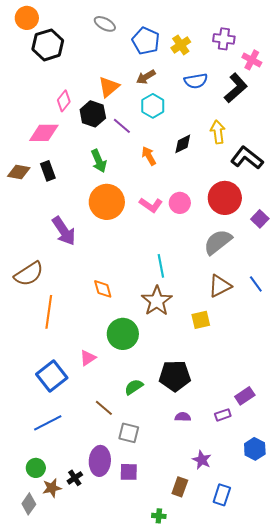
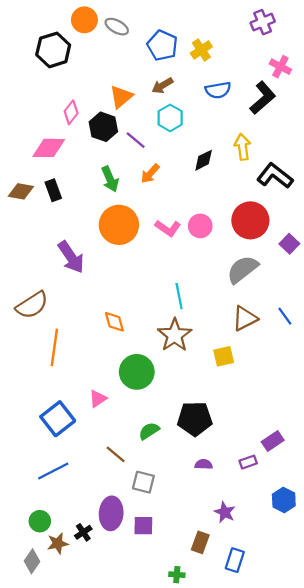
orange circle: (27, 18) -> (84, 20), moved
purple cross: (224, 39) -> (263, 22), moved, turned -30
orange arrow: (149, 156) -> (150, 174), moved, turned -108
blue rectangle: (222, 495) -> (235, 560), moved

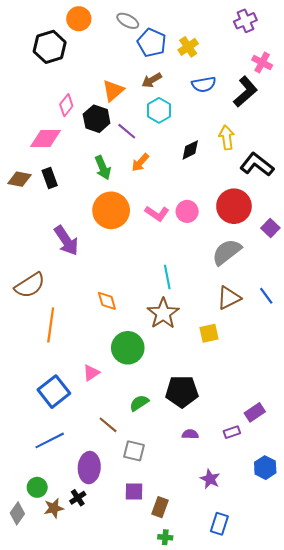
gray ellipse: (117, 27) -> (128, 21), moved
purple ellipse: (111, 513) -> (89, 468), moved
brown rectangle: (200, 542) -> (160, 507), moved
gray diamond: (32, 561) -> (17, 513), moved

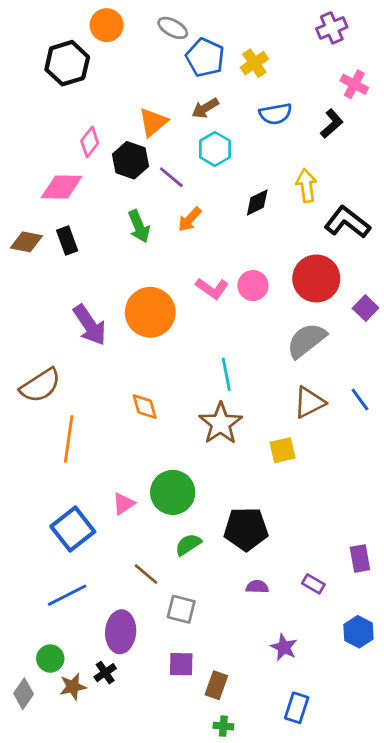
black L-shape: (245, 92) -> (332, 124), size x0.7
orange circle: (111, 210) -> (150, 312), moved
green circle: (128, 348) -> (173, 492), moved
purple rectangle: (255, 412) -> (360, 559), moved, turned -66
purple rectangle: (232, 432) -> (313, 584), turned 49

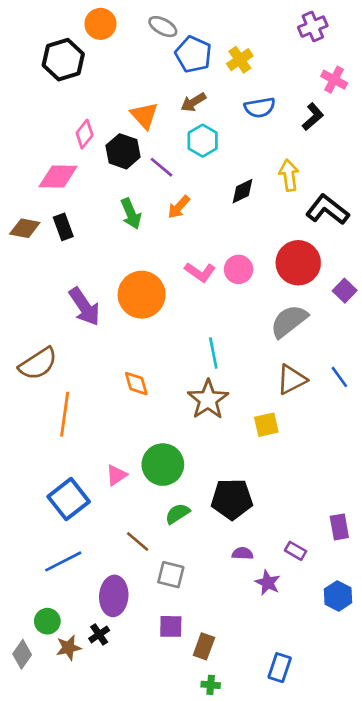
orange triangle: (153, 122) -> (144, 115), turned -32
purple star: (284, 647) -> (268, 583), moved

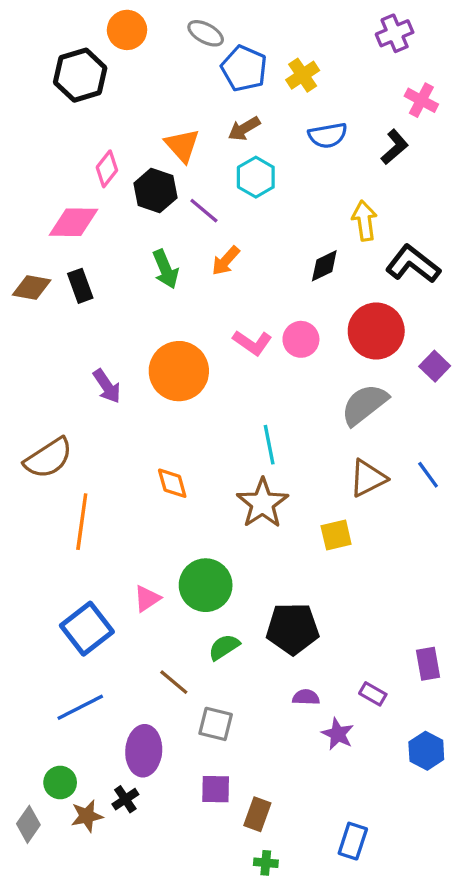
black diamond: (242, 191) -> (324, 266), moved
purple arrow: (85, 307) -> (107, 386), size x0.7

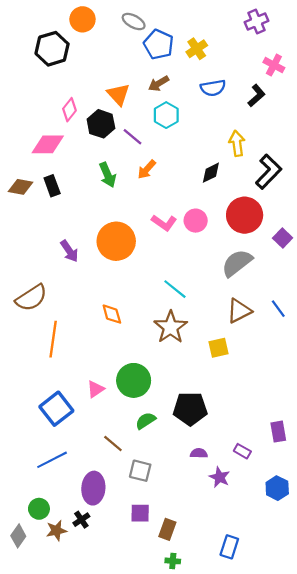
black L-shape: (413, 264) -> (268, 172), turned 96
cyan line: (269, 445) -> (175, 289), turned -40

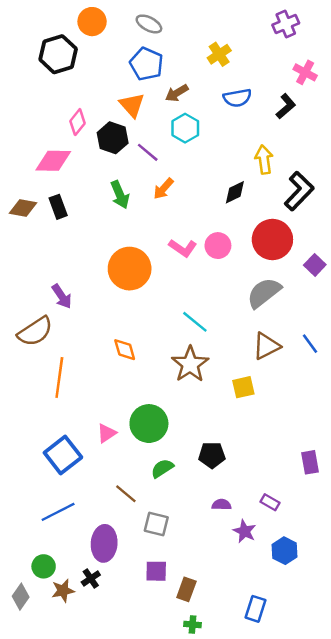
blue pentagon: (159, 44) -> (147, 64), moved
purple arrow: (69, 251) -> (62, 296), moved
black pentagon: (190, 409) -> (212, 455), size x0.7
purple rectangle: (278, 432) -> (310, 462), moved
blue hexagon: (277, 488) -> (285, 551), moved

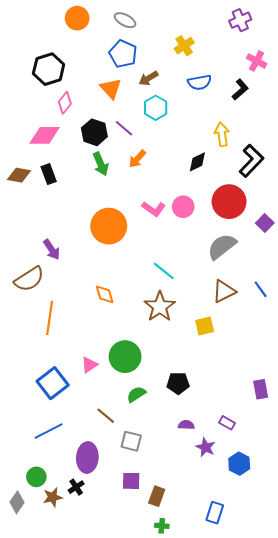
black hexagon: (58, 54) -> (49, 69), moved
black hexagon: (113, 138) -> (94, 132), moved

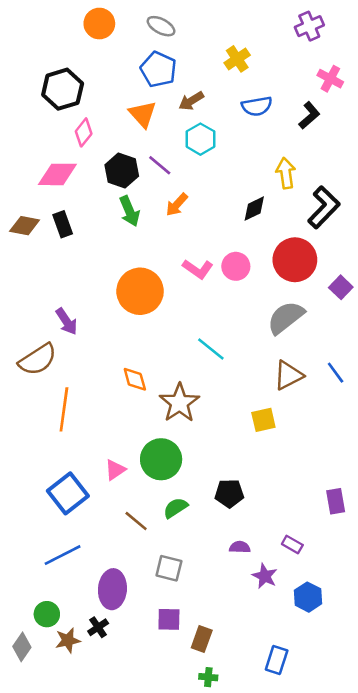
brown star: (160, 307) -> (179, 403), moved
brown line: (106, 416) -> (136, 521), moved

